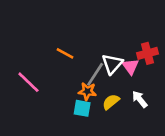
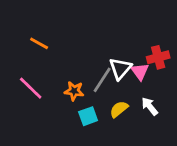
orange line: (65, 53) -> (39, 43), moved
orange star: (87, 91) -> (74, 91), moved
cyan square: (82, 108) -> (88, 116), turned -30

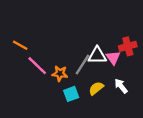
orange line: (39, 43) -> (20, 45), moved
white triangle: (120, 69) -> (97, 55), turned 48
pink line: (31, 88) -> (37, 66), moved

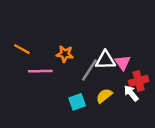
red cross: (128, 46) -> (139, 81), moved
pink line: (37, 66) -> (40, 71), turned -45
orange star: (60, 74) -> (65, 54), moved

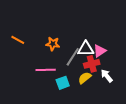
pink triangle: (123, 63) -> (100, 51), turned 32
pink line: (40, 71) -> (46, 70), moved
red cross: (139, 81) -> (92, 64), moved

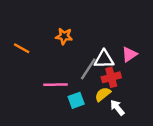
orange star: (53, 44) -> (64, 36), moved
pink triangle: (100, 51) -> (129, 54), moved
white arrow: (107, 76) -> (117, 108), moved

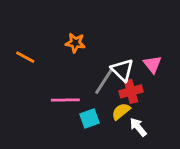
pink triangle: (129, 54) -> (152, 64), turned -35
white triangle: (104, 59) -> (122, 70), turned 45

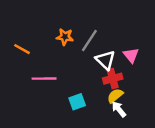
gray line: (104, 81) -> (89, 40), moved
pink line: (65, 100) -> (44, 79), moved
yellow semicircle: (121, 111) -> (115, 96), moved

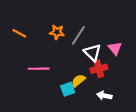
orange line: (22, 49) -> (19, 33), moved
yellow semicircle: (115, 96) -> (78, 81), moved
white arrow: (119, 109) -> (104, 96), turned -40

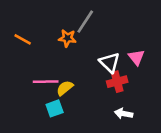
gray line: (78, 35) -> (85, 22), moved
yellow semicircle: (78, 81) -> (65, 88), moved
cyan square: (68, 89) -> (55, 108), moved

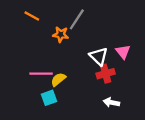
orange line: (23, 39) -> (32, 16), moved

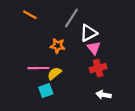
orange star: (61, 34) -> (58, 46), moved
pink triangle: (123, 52) -> (94, 48), moved
white triangle: (99, 56) -> (89, 33), moved, turned 48

